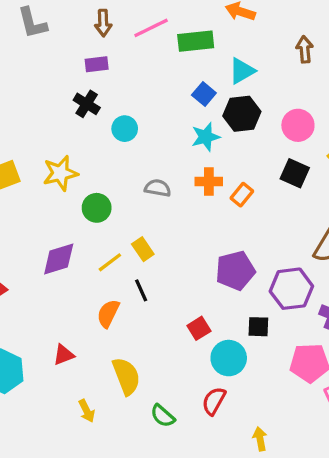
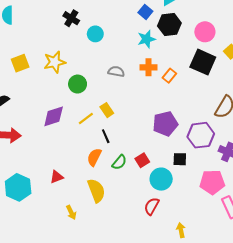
black square: (295, 173) -> (203, 62), size x1.4
orange semicircle: (108, 313) -> (94, 157), moved
green semicircle: (163, 416) -> (119, 162), moved, turned -91

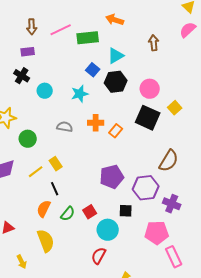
cyan star: (146, 39) -> (80, 94), moved

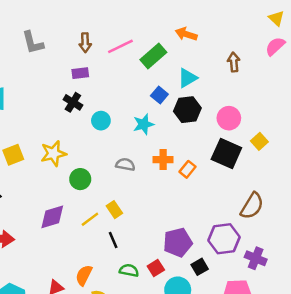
green rectangle: (88, 38) -> (153, 56), turned -35
purple pentagon: (112, 177) -> (178, 242), moved
orange semicircle: (44, 209) -> (84, 275), moved
black square: (126, 211) -> (200, 267), turned -32
green semicircle: (68, 214) -> (129, 270), turned -119

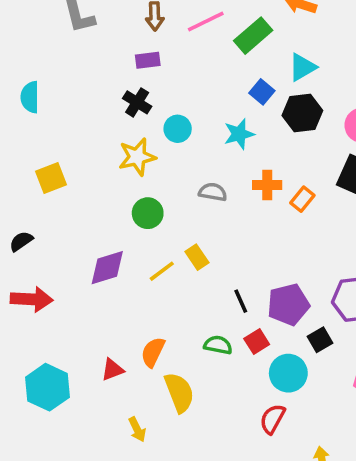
yellow star: (53, 153) -> (137, 157), moved
black line: (113, 240) -> (241, 301), moved

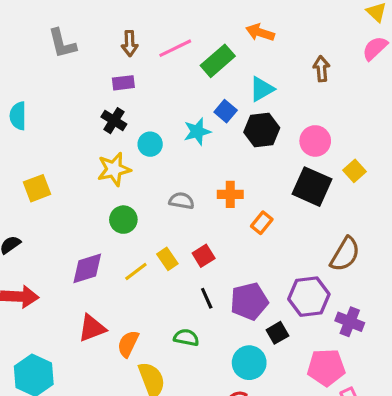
cyan star: (239, 134) -> (197, 132), moved
orange rectangle: (302, 199) -> (262, 223), moved
red square: (257, 341) -> (204, 256), moved
red triangle: (113, 370) -> (92, 328), moved, size x1.4

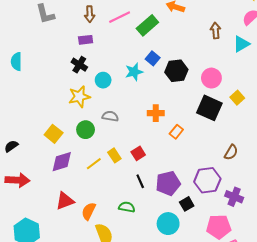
cyan triangle: (262, 89) -> (241, 44), moved
yellow square: (37, 188) -> (54, 134), moved, turned -30
gray semicircle: (182, 201) -> (110, 116), moved
brown semicircle: (345, 254) -> (231, 152), size x0.7

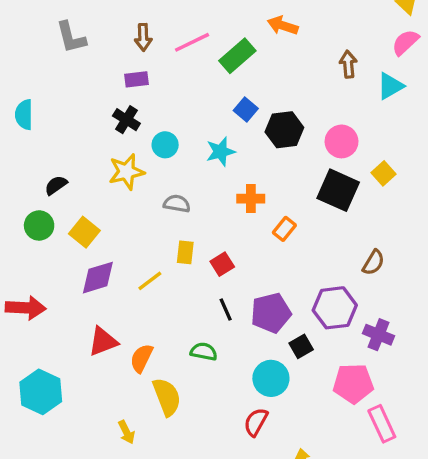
cyan star: (134, 72) -> (221, 152), moved
green circle: (86, 130) -> (39, 225), moved
black semicircle: (11, 146) -> (56, 185), moved
yellow rectangle: (114, 155) -> (185, 252), moved, turned 40

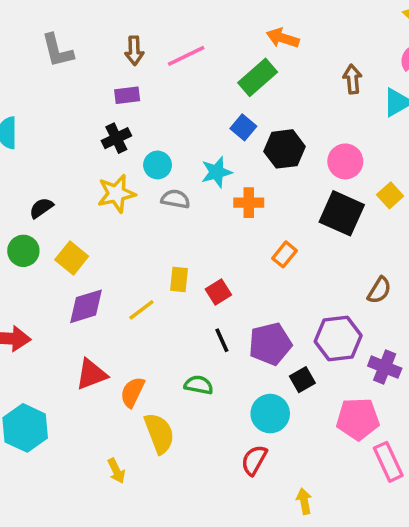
green rectangle: (237, 56) -> (258, 77), moved
black cross: (126, 120) -> (116, 138), turned 32
orange cross: (251, 199) -> (249, 203), moved
gray semicircle: (177, 204) -> (175, 199), moved

